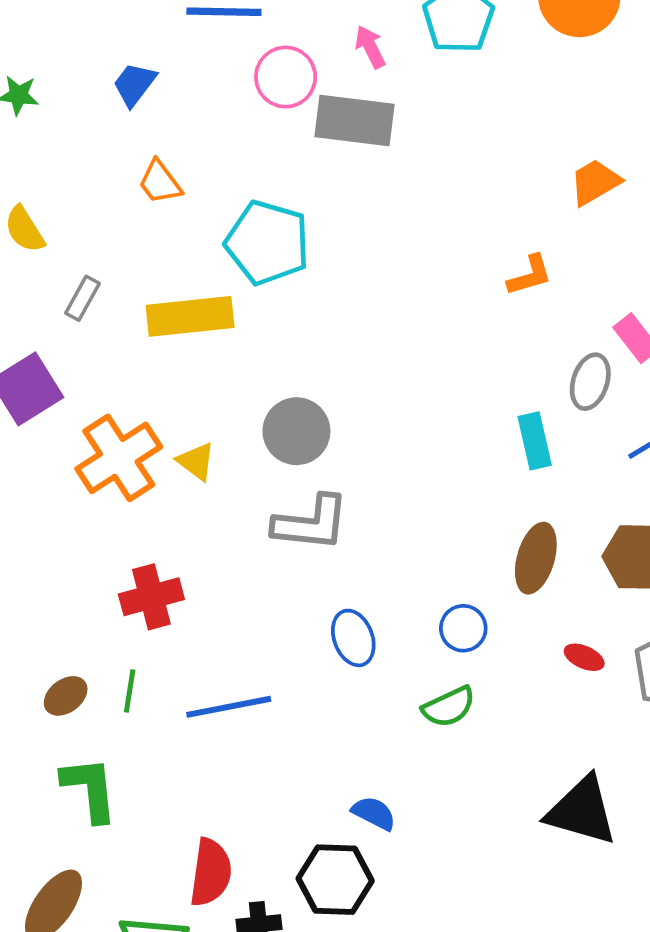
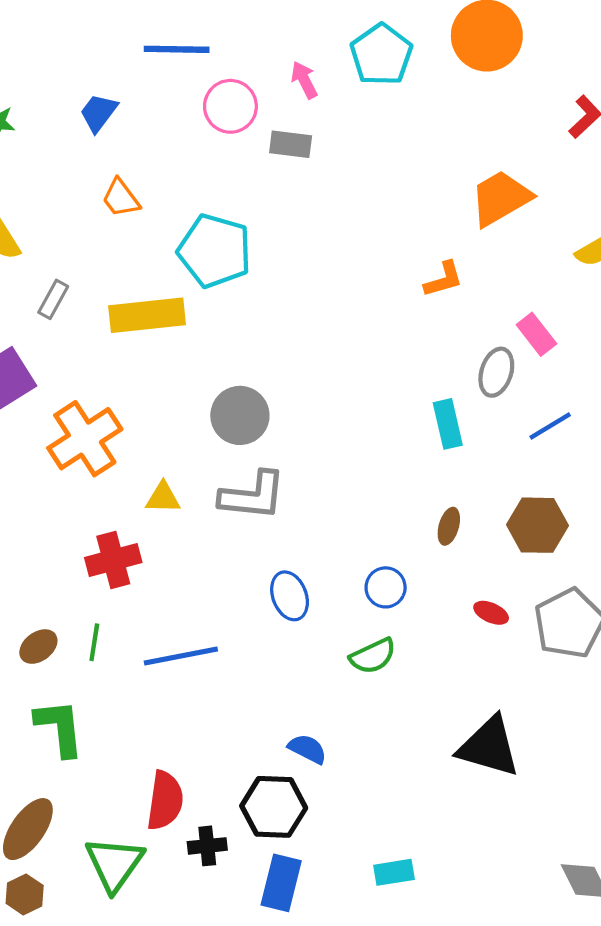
gray rectangle: (354, 121) -> (291, 144), size x0.6
orange trapezoid: (595, 182) -> (501, 198), size x1.4
yellow triangle: (196, 461) -> (163, 498), moved, turned -36
brown ellipse: (536, 558) -> (449, 526), size x0.6

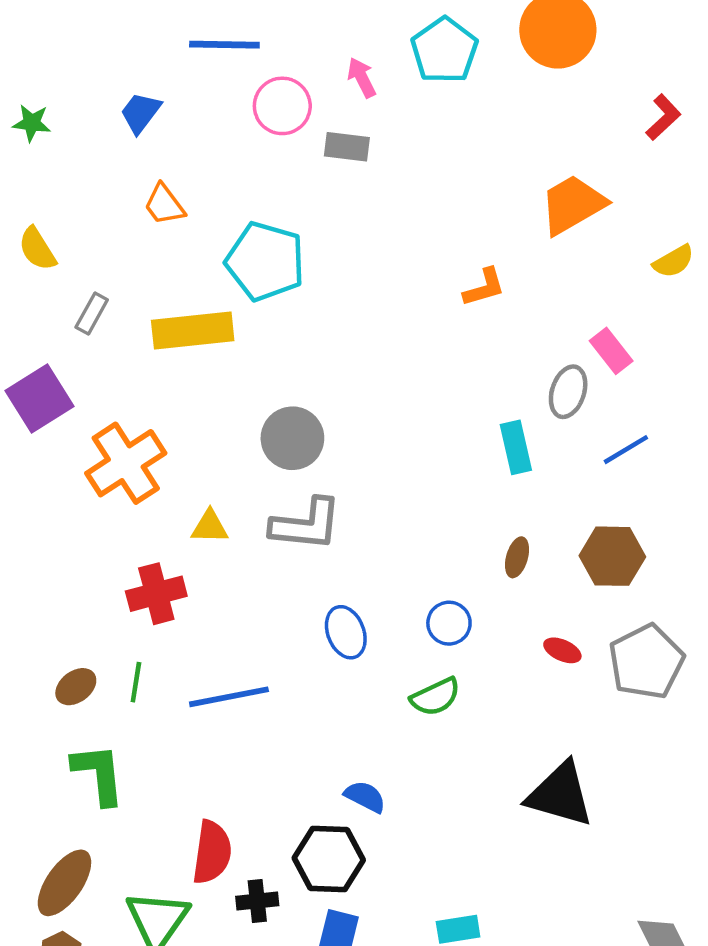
orange L-shape: (444, 279) -> (484, 287), moved

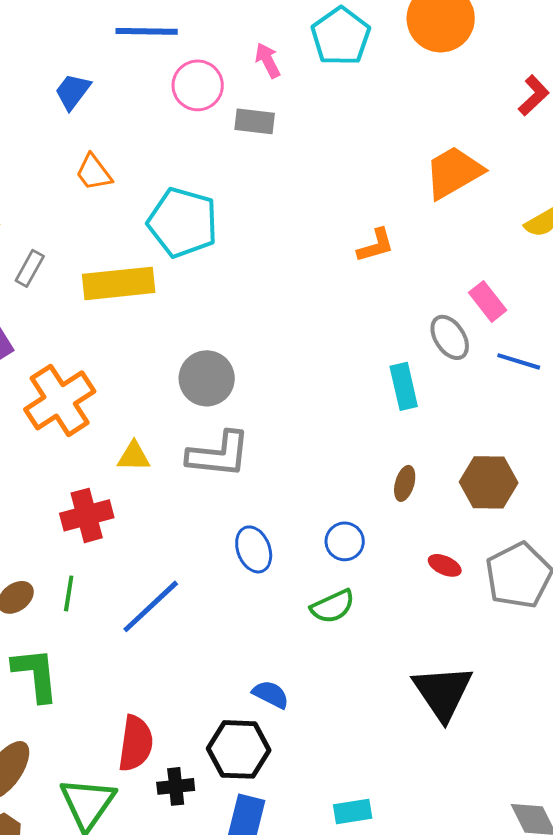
gray ellipse: (568, 392) -> (450, 337), turned -51
blue line: (626, 450) -> (519, 361), moved, turned 48
blue line: (229, 697) -> (151, 606), turned -32
black triangle: (560, 794) -> (443, 692), turned 40

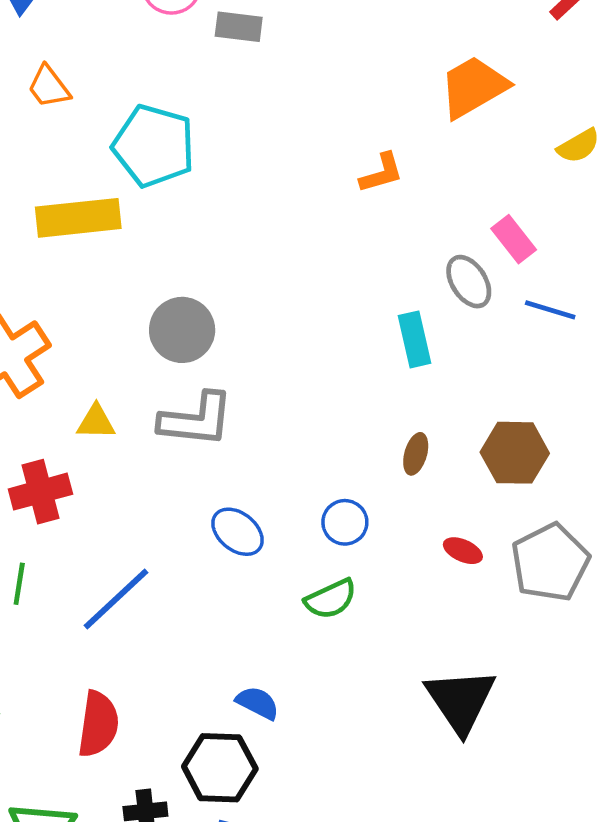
blue ellipse: (254, 549) -> (238, 532), turned -30
red semicircle: (136, 743) -> (98, 724), moved

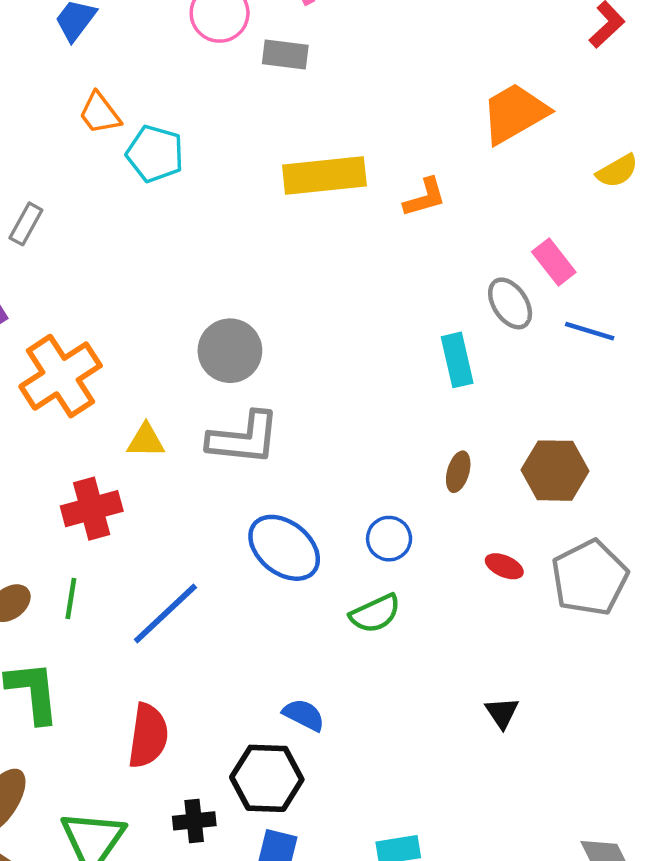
cyan pentagon: (154, 146) -> (155, 154), moved, size x0.7
yellow rectangle: (78, 218) -> (324, 176), moved
blue ellipse: (238, 532) -> (284, 548), size x1.4
black triangle: (461, 700) -> (502, 713), size x0.5

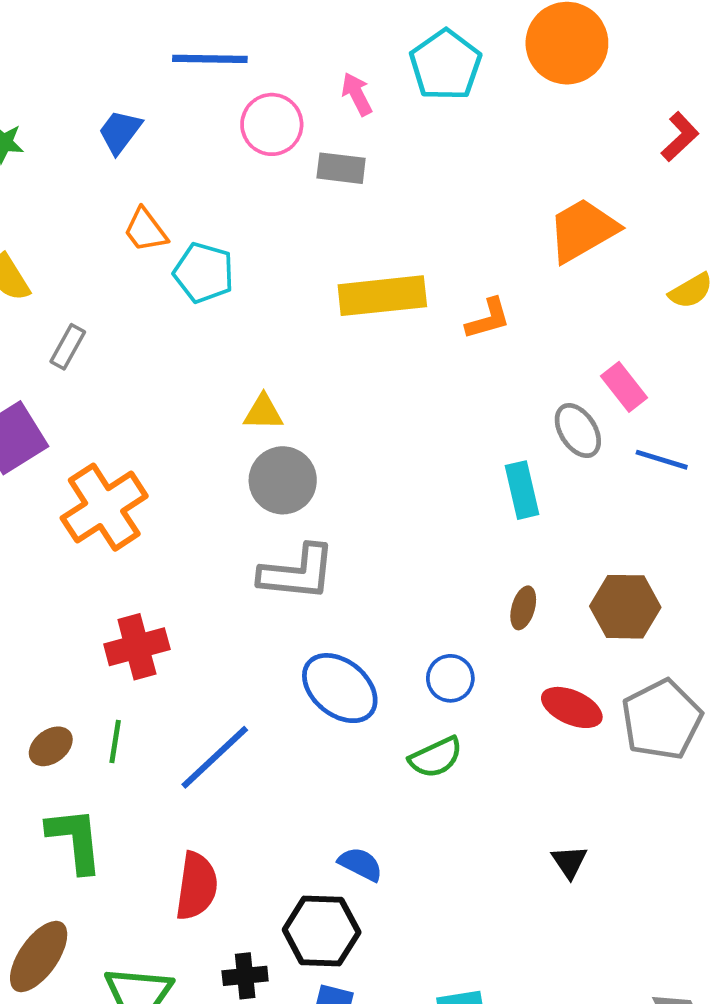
yellow triangle: (146, 441) -> (263, 412), moved
red ellipse: (504, 566) -> (572, 707), size x1.5

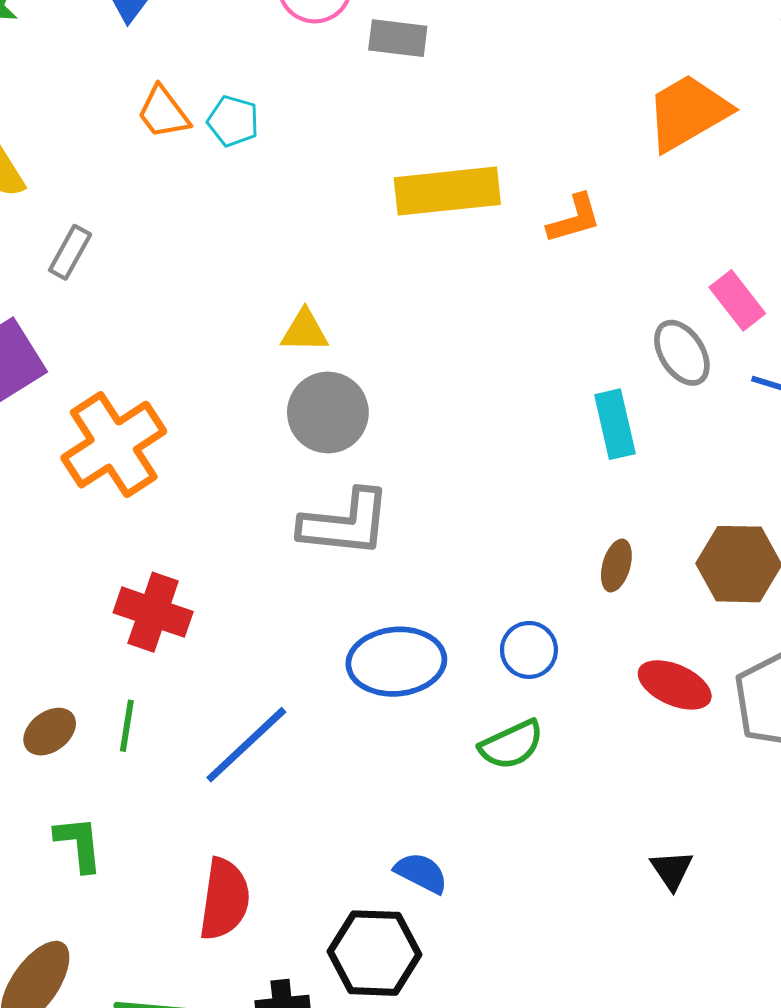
cyan pentagon: (204, 273) -> (233, 121), moved, size x0.7
red cross: (137, 647) -> (153, 612), turned 34
blue ellipse: (340, 688) -> (396, 662), turned -44
green L-shape: (75, 840) -> (79, 844), size x0.7

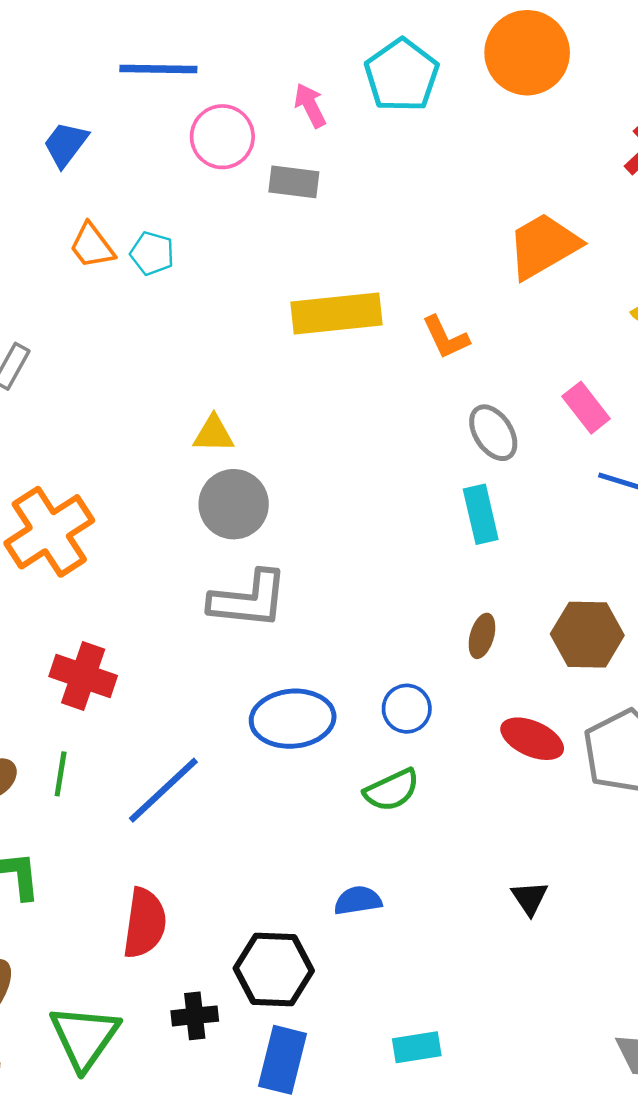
orange L-shape: (574, 219) -> (446, 337), turned 81
gray ellipse: (682, 353) -> (493, 433), moved
blue semicircle: (421, 873) -> (358, 901), moved, turned -36

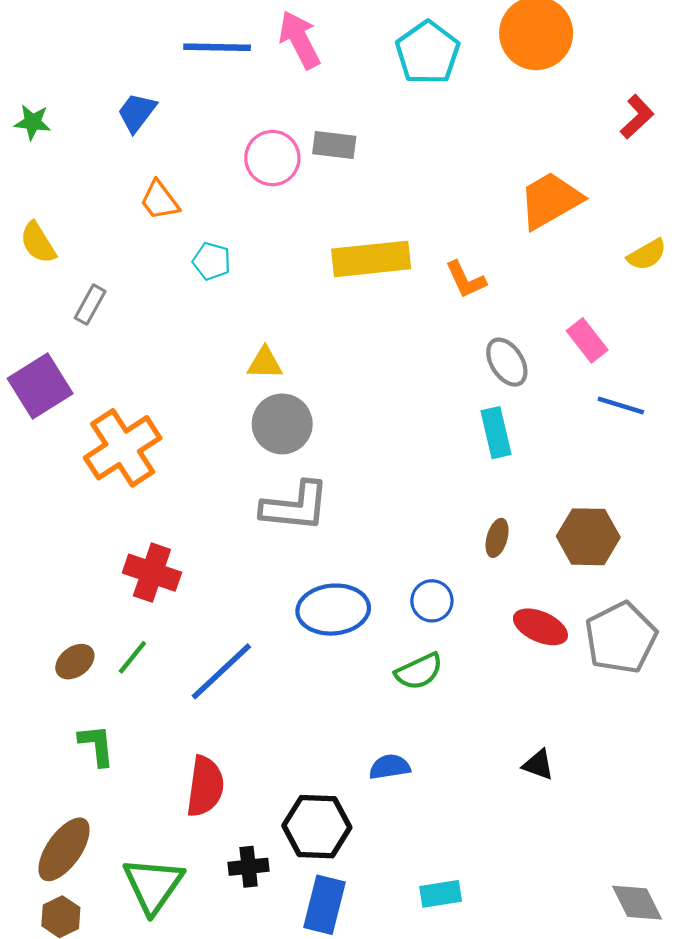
pink arrow: (310, 105) -> (300, 40), moved, size x1.5
pink circle: (222, 137) -> (272, 158), moved
cyan pentagon: (152, 253) -> (212, 261), moved
green line: (61, 774) -> (132, 657), turned 30
black triangle: (530, 898) -> (538, 765), turned -36

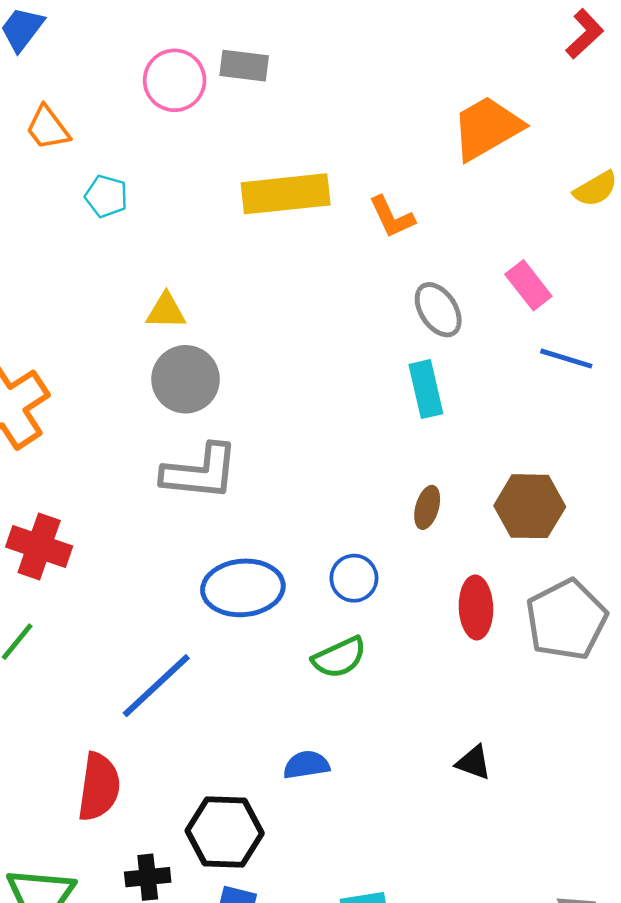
red ellipse: (540, 627) -> (476, 607), turned 64
blue line: (221, 671) -> (156, 686), moved

